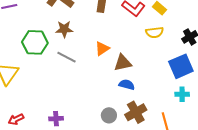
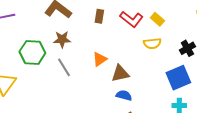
gray line: (66, 57) -> (64, 67), turned 30

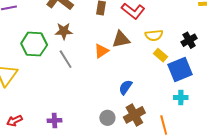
yellow rectangle: (157, 19) -> (161, 55), moved
brown triangle: (120, 74) -> (121, 39), moved
blue semicircle: (124, 95) -> (125, 87), turned -70

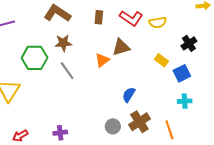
yellow semicircle: (154, 35) -> (158, 22), moved
blue square: (180, 70) -> (182, 73), size x0.7

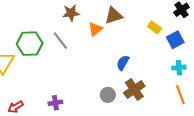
brown star: (63, 43) -> (71, 13), moved
green hexagon: (35, 58) -> (30, 44), moved
orange line: (169, 130) -> (180, 95), moved

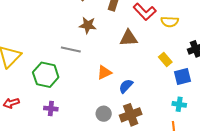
orange triangle: (95, 29) -> (104, 72), moved
gray line: (60, 41) -> (71, 49), turned -54
green hexagon: (30, 44) -> (46, 75), moved

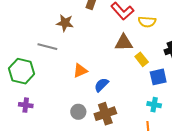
brown triangle: (128, 38) -> (124, 43), moved

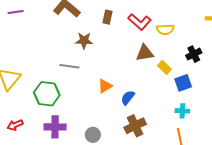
purple cross: (26, 105) -> (55, 127), size x1.5
gray circle: (78, 112) -> (93, 135), moved

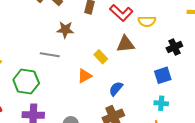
yellow rectangle: (164, 67) -> (101, 57), moved
blue semicircle: (128, 98) -> (116, 89), moved

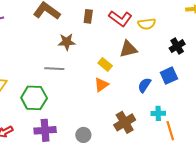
orange triangle: (85, 76) -> (101, 85), moved
blue semicircle: (116, 89) -> (144, 85), moved
cyan cross: (161, 103) -> (158, 113), moved

